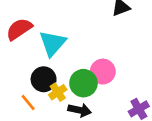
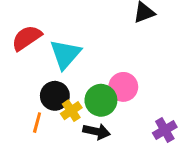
orange line: (28, 102) -> (37, 123), turned 54

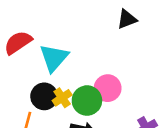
yellow cross: (71, 111) -> (62, 98), moved

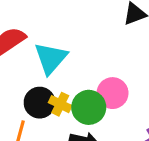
yellow cross: (62, 98) -> (60, 104), turned -30

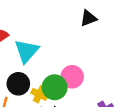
yellow cross: (60, 104) -> (39, 94), moved

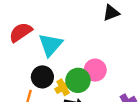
yellow cross: (39, 94) -> (63, 87), turned 35

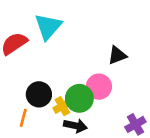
black triangle: (111, 13) -> (117, 55), moved
cyan triangle: (50, 45) -> (48, 27), moved

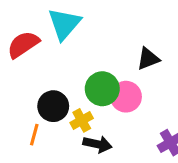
green circle: (79, 98) -> (102, 89), moved

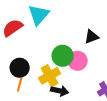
black circle: (53, 106) -> (20, 68), moved
yellow cross: (82, 120) -> (50, 76), size x1.5

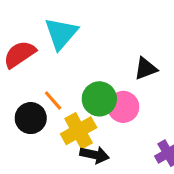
orange line: (20, 85) -> (53, 100), moved, turned -56

